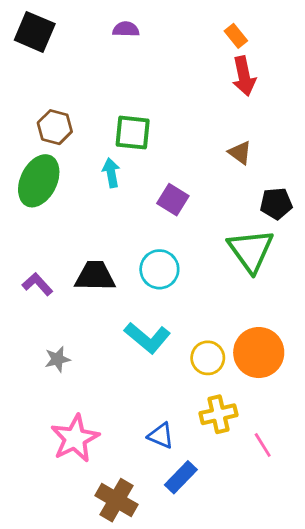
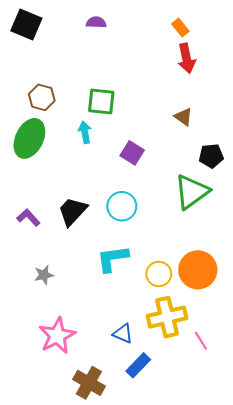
green triangle: (251, 251) -> (192, 192), turned 30
black trapezoid: (95, 276) -> (73, 211), turned -48
cyan L-shape: (147, 338) -> (113, 259), turned 132
yellow cross: (218, 414) -> (167, 317), size x1.4

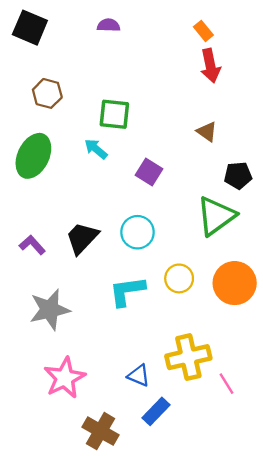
brown hexagon: (42, 97) -> (47, 93), moved
cyan arrow: (85, 132) -> (96, 149), turned -40
orange circle: (198, 270) -> (235, 283), moved
yellow circle: (159, 274) -> (179, 278), moved
gray star: (44, 275) -> (50, 310), size x1.8

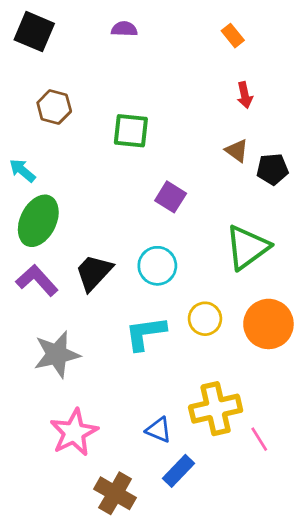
red arrow: (210, 66) -> (245, 95), moved, size x0.7
cyan arrow: (96, 149) -> (22, 171), moved
green ellipse: (33, 156) -> (38, 221), moved
black pentagon: (238, 176) -> (272, 169), moved
purple L-shape: (32, 245) -> (37, 280), size x1.4

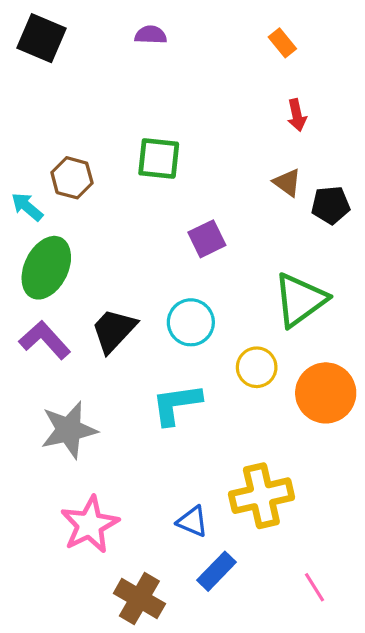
brown hexagon: (54, 107) -> (72, 178), moved
purple square: (171, 197) -> (207, 239), turned 32
yellow circle: (205, 319) -> (257, 367), moved
pink line: (259, 439) -> (314, 587), moved

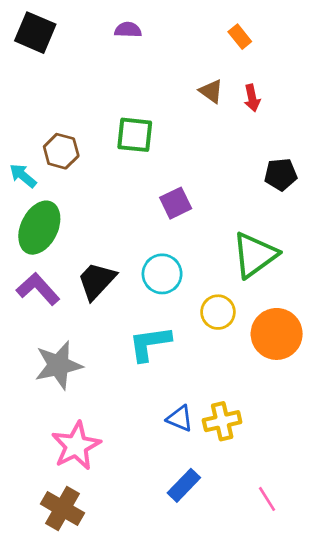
brown triangle: (287, 183) -> (211, 91), moved
yellow cross: (261, 496) -> (222, 421), size x0.7
blue triangle: (192, 521) -> (180, 418), moved
brown cross: (139, 598) -> (63, 508), moved

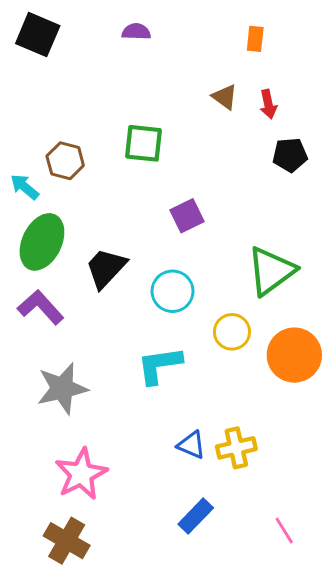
orange rectangle: (240, 37) -> (255, 39), turned 45
black pentagon: (281, 174) -> (290, 155), moved
black trapezoid: (97, 281) -> (106, 268), moved

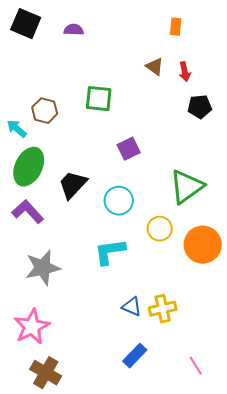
purple semicircle: (136, 32) -> (74, 30), moved
pink star: (81, 474) -> (32, 327), moved

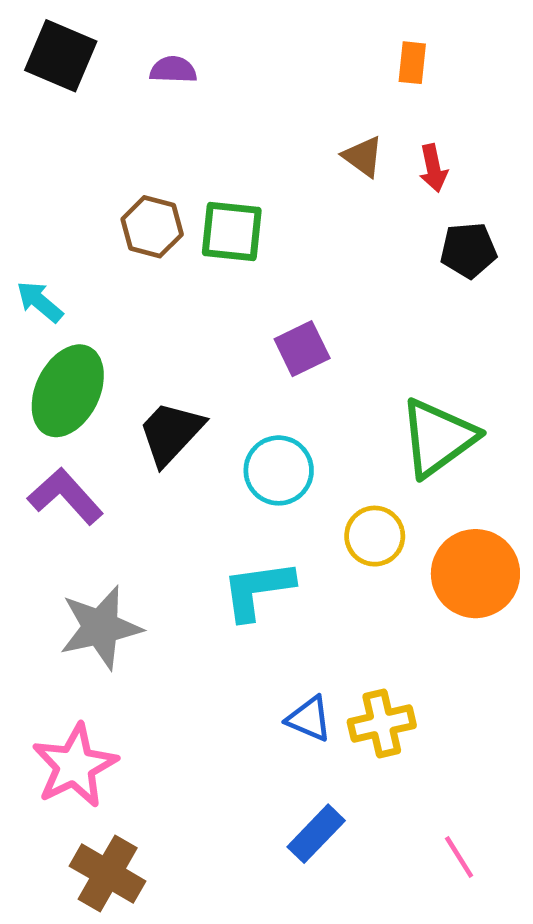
brown hexagon: (45, 111) -> (152, 227), moved

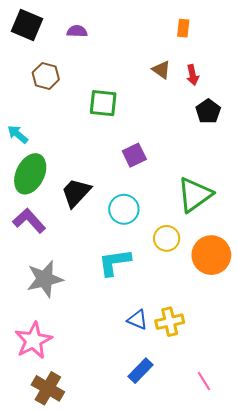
brown hexagon: (152, 227) -> (46, 76), moved
black pentagon: (468, 250) -> (208, 111), turned -30

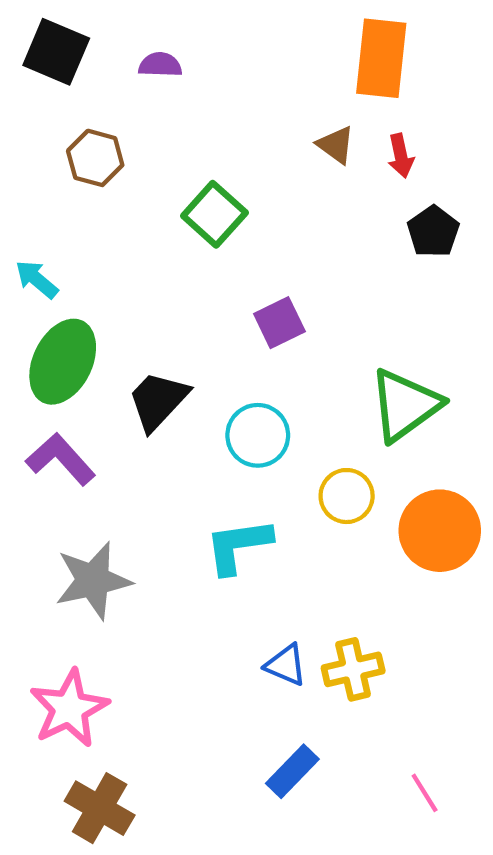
orange rectangle: (183, 28) -> (381, 58), size x2.0
green square: (103, 103) -> (214, 214), turned 36

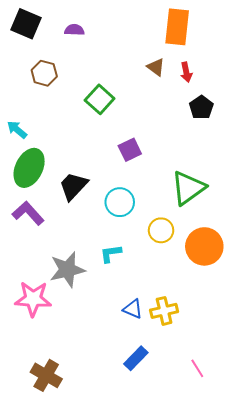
cyan L-shape: (238, 546) -> (111, 254), size x0.7
gray star: (93, 581) -> (67, 270), moved
pink star: (69, 708) -> (33, 299), moved, turned 30

